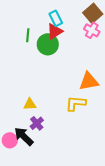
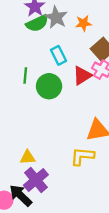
red triangle: (55, 31) -> (82, 76), moved
purple cross: (37, 123) -> (36, 180), size x1.5

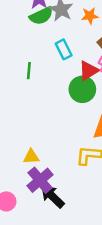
green circle: (49, 86) -> (82, 89), moved
black arrow: (21, 195) -> (52, 196), moved

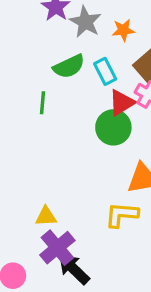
green semicircle: (41, 16) -> (69, 66), moved
cyan rectangle: (64, 49) -> (105, 71), moved

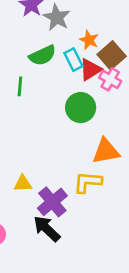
orange star: (123, 30) -> (89, 40), moved, turned 30
red triangle: (122, 103) -> (90, 70), moved
purple cross: (57, 248) -> (52, 202), moved

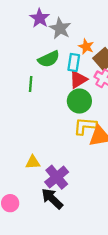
cyan rectangle: (74, 60) -> (74, 62), turned 36
red triangle: (90, 70) -> (78, 79), moved
yellow L-shape: (88, 182) -> (85, 126), moved

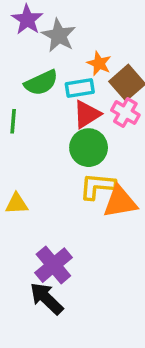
cyan rectangle: (74, 62) -> (80, 88), turned 72
yellow triangle: (33, 162) -> (17, 204), moved

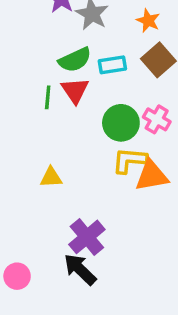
orange star: (99, 63) -> (148, 21), moved
pink cross: (125, 113) -> (157, 119), moved
red triangle: (87, 114) -> (75, 90), moved, turned -32

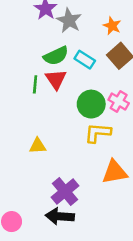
cyan rectangle: (112, 65) -> (85, 60), turned 42
orange triangle: (152, 176) -> (115, 172), moved
black arrow: (80, 269) -> (60, 216), turned -40

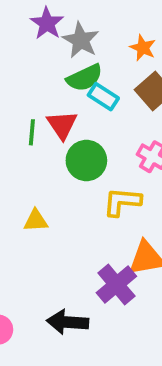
green semicircle: (56, 56) -> (85, 78), moved
green circle: (91, 104) -> (86, 160), moved
purple cross: (65, 192) -> (116, 284), moved

